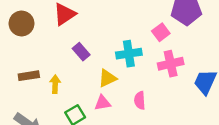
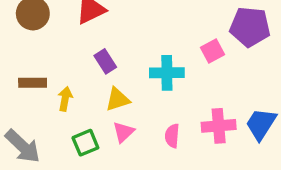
pink cross: (171, 64) -> (219, 126), moved
yellow triangle: (107, 78) -> (117, 99), moved
pink triangle: (103, 103) -> (123, 132), turned -42

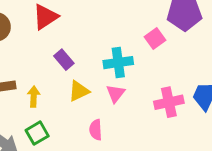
pink triangle: (123, 132) -> (116, 93), moved
pink semicircle: (172, 136) -> (96, 130), moved
green square: (85, 143) -> (37, 133), moved

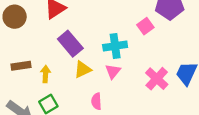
purple rectangle: (64, 60) -> (70, 44), size x1.5
pink cross: (169, 102) -> (157, 79), turned -35

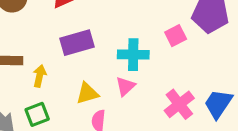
purple rectangle: (70, 44) -> (77, 43), turned -75
yellow triangle: (83, 70) -> (87, 93), moved

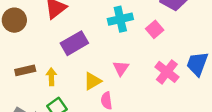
pink square: (176, 36) -> (155, 29), moved
cyan cross: (133, 55) -> (120, 19), moved

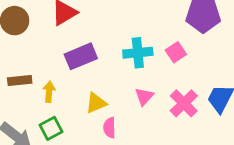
cyan cross: (120, 19) -> (138, 53), moved
pink triangle: (121, 68) -> (144, 97), moved

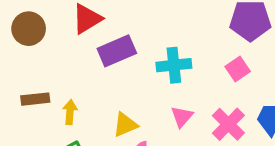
pink square: (176, 52) -> (238, 69), moved
purple rectangle: (81, 56) -> (117, 51), moved

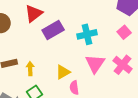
pink triangle: (182, 117) -> (95, 64), size x1.5

